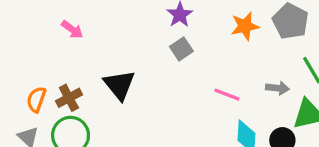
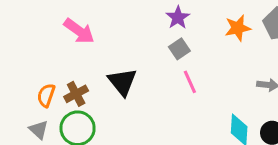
pink arrow: (72, 29) -> (79, 31), size x1.5
pink line: (227, 95) -> (190, 82), moved, turned 45

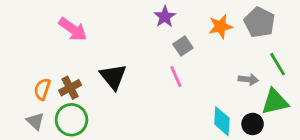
gray square: (179, 49) -> (183, 46), moved

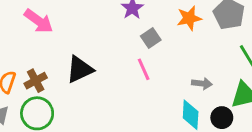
black triangle: (113, 77) -> (80, 69), turned 44
gray arrow: (248, 79) -> (202, 84), moved

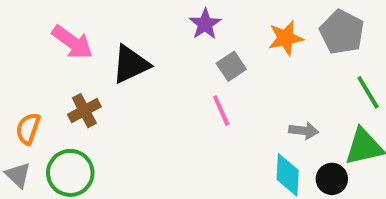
black triangle: (80, 69) -> (131, 64), moved
brown cross: (36, 81) -> (84, 111), moved

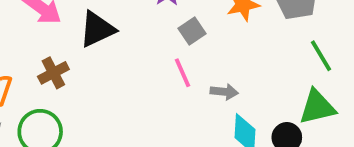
gray arrow: (304, 131) -> (224, 92), moved

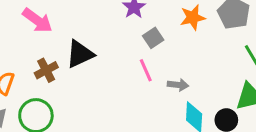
black triangle: (97, 29) -> (80, 54), moved

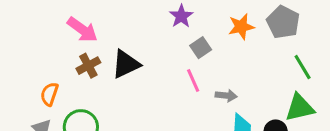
brown cross: (46, 70) -> (88, 66), moved

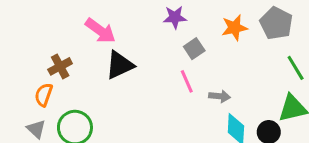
purple star: (181, 16) -> (175, 17), turned 30
pink arrow: (82, 30) -> (100, 31), moved
brown cross: (88, 66) -> (60, 66), moved

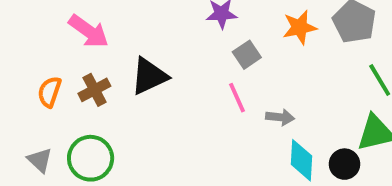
pink arrow: (100, 31) -> (89, 31), moved
brown cross: (60, 66) -> (94, 90), moved
orange semicircle: (44, 95) -> (50, 92), moved

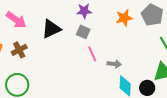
gray square: (247, 55) -> (83, 32), moved, turned -32
black triangle: (149, 76) -> (51, 29), moved

